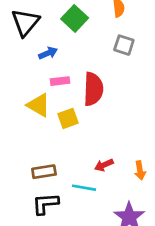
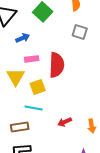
yellow triangle: (39, 105) -> (16, 77), turned 30
cyan line: (84, 188) -> (34, 108), moved

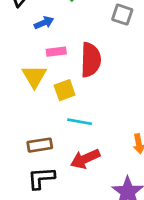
cyan line: (34, 108) -> (80, 122), moved
red arrow: (65, 122) -> (85, 159), moved, size x1.5

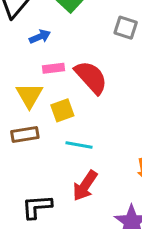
red semicircle: (91, 60) -> (91, 77), turned -44
brown rectangle: (40, 145) -> (25, 134), moved
red arrow: (85, 159) -> (85, 186), turned -32

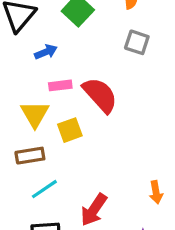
cyan line: (79, 145) -> (44, 189), moved, turned -44

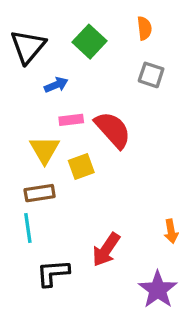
cyan line: (44, 189) -> (28, 228), moved, turned -64

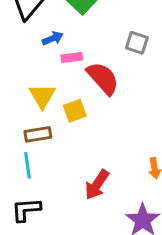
gray square: (151, 75) -> (137, 43), moved
pink rectangle: (71, 120) -> (72, 58), moved
black L-shape: (53, 273) -> (26, 210), moved

